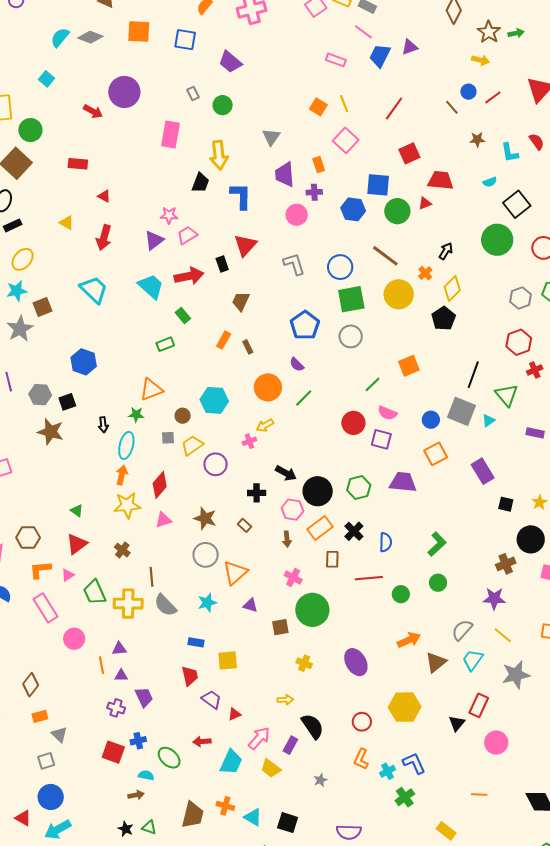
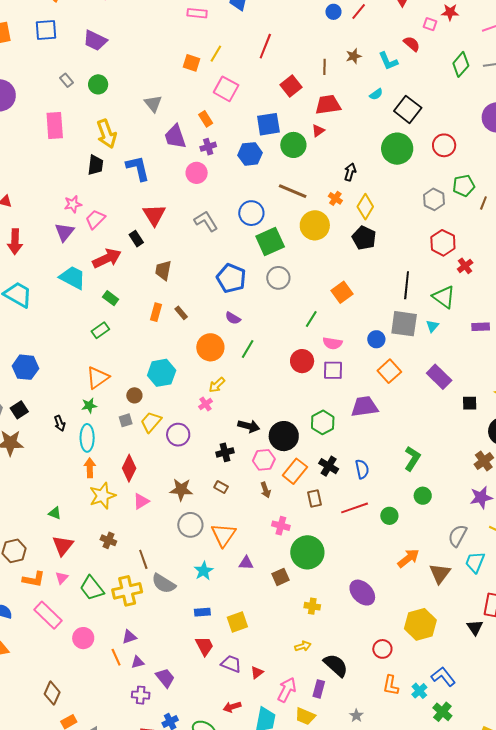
yellow line: (344, 104) -> (216, 54), turned 66
brown line: (452, 107) -> (324, 67), moved, turned 56
orange L-shape: (40, 570) -> (34, 579), turned -150

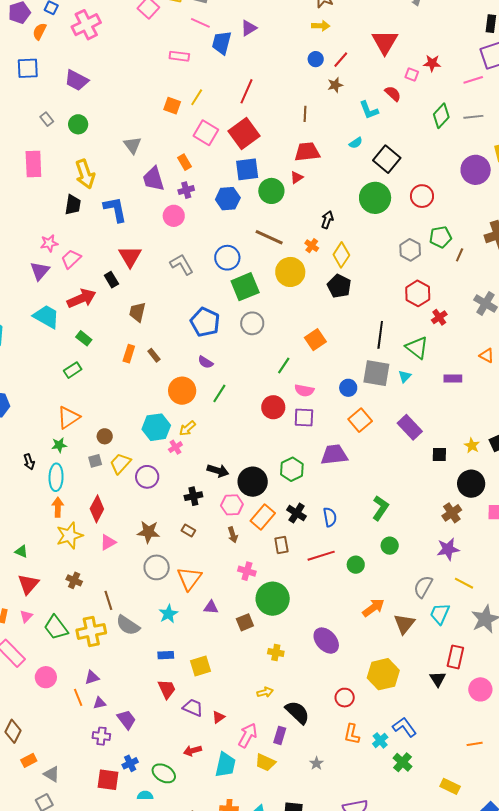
brown star: (354, 56) -> (335, 85), moved
red square: (291, 86) -> (244, 133), moved, size x1.4
cyan hexagon: (162, 373) -> (156, 427), moved

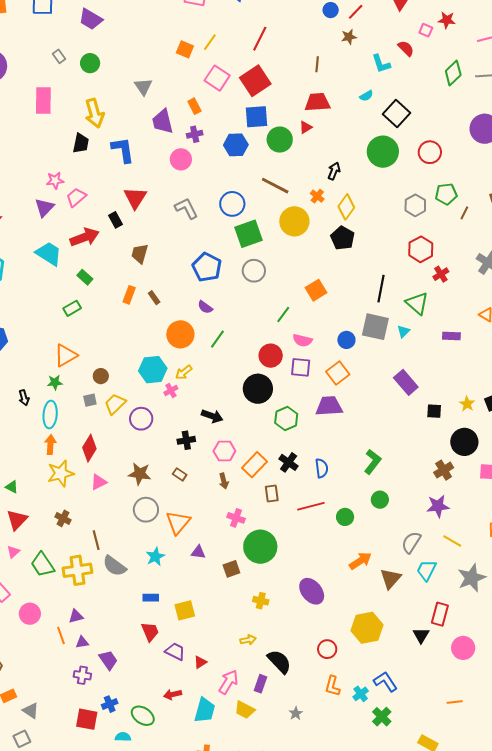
orange square: (360, 420) -> (338, 373), moved
black circle: (253, 482) -> (258, 389), moved

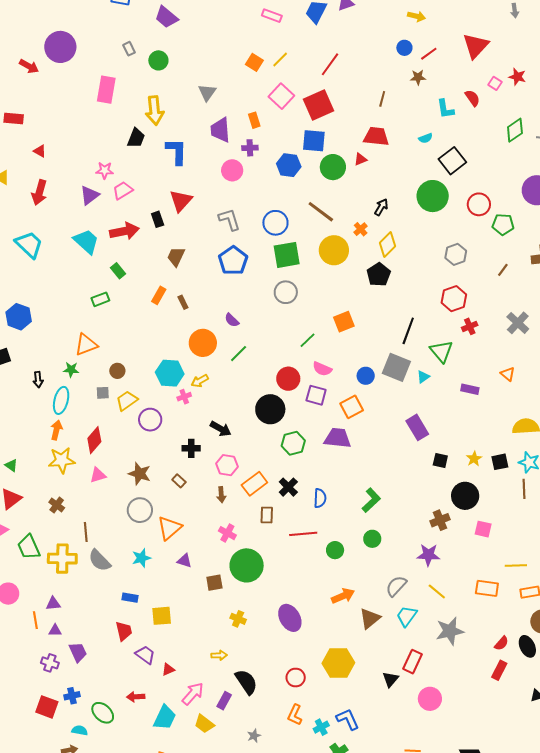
green pentagon: (446, 194) -> (503, 224), moved
blue pentagon: (207, 267) -> (233, 261), moved

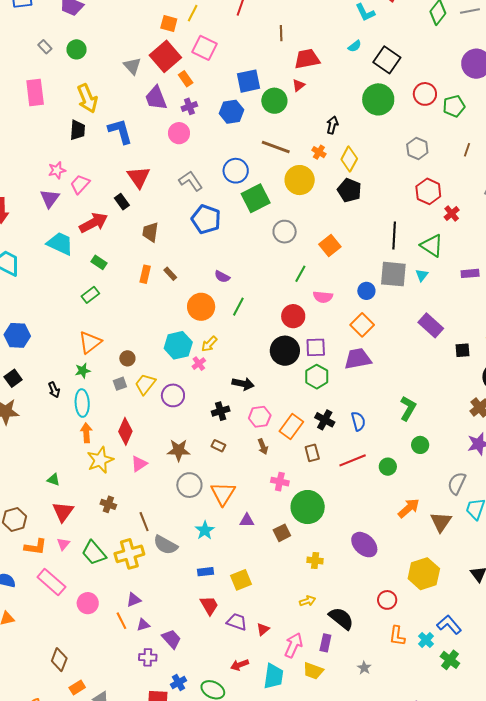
brown line: (382, 99) -> (281, 33), moved
red square: (318, 105) -> (165, 56), moved
gray circle: (286, 292) -> (285, 232), moved
purple square: (316, 395) -> (316, 347), moved

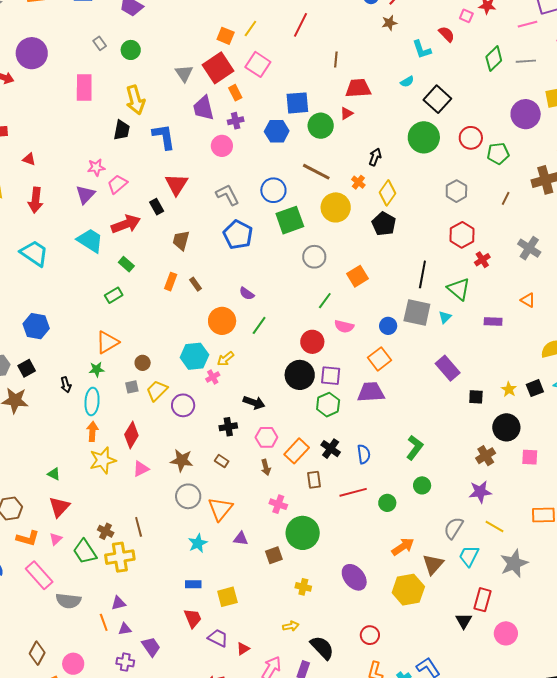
brown cross: (108, 504) -> (106, 531), moved
gray semicircle: (165, 545) -> (68, 601), moved, turned -30
yellow hexagon: (424, 574) -> (408, 590), moved
pink circle: (88, 603) -> (73, 664), moved

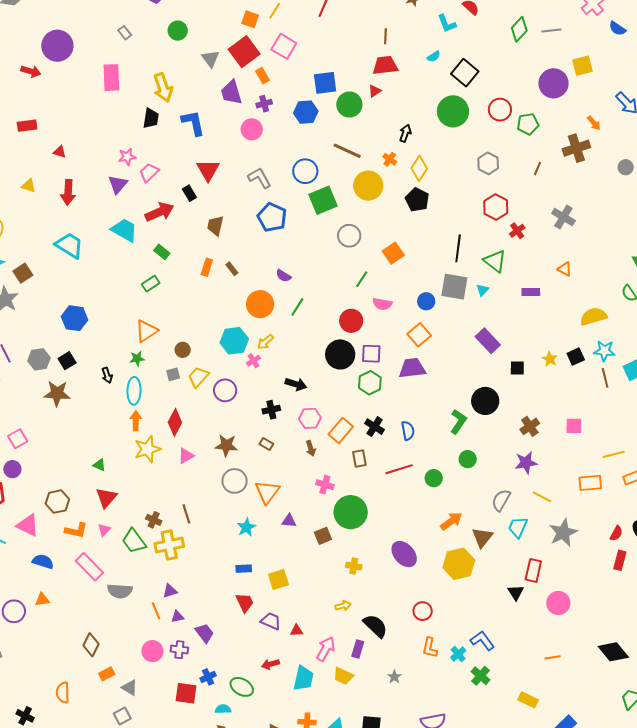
green circle: (131, 50) -> (178, 31), moved
brown line: (336, 59) -> (385, 36), moved
black circle: (506, 427) -> (485, 401), moved
red triangle: (243, 649) -> (296, 631), turned 32
pink circle: (73, 664) -> (152, 651), moved

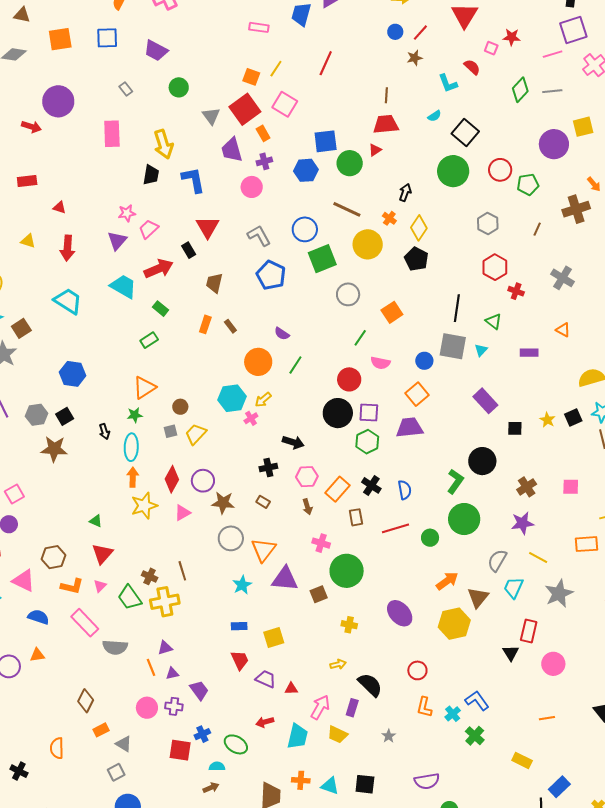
red cross: (517, 231) -> (516, 291), turned -35
green triangle: (495, 261) -> (494, 321), size x0.7
purple circle: (225, 390) -> (203, 481), moved
green circle: (468, 459) -> (464, 519), size x1.8
purple triangle: (289, 521) -> (285, 579), size x1.8

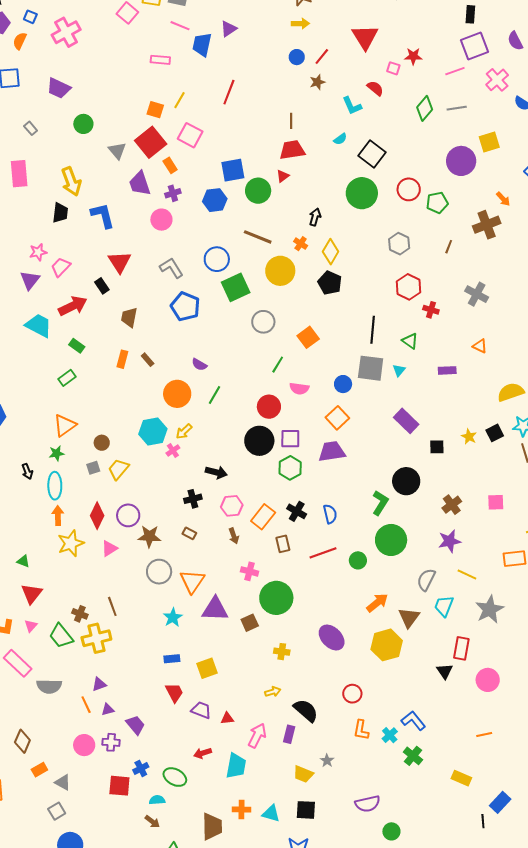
yellow trapezoid: (338, 734) -> (303, 774), moved
brown arrow: (211, 788) -> (152, 822), turned 63

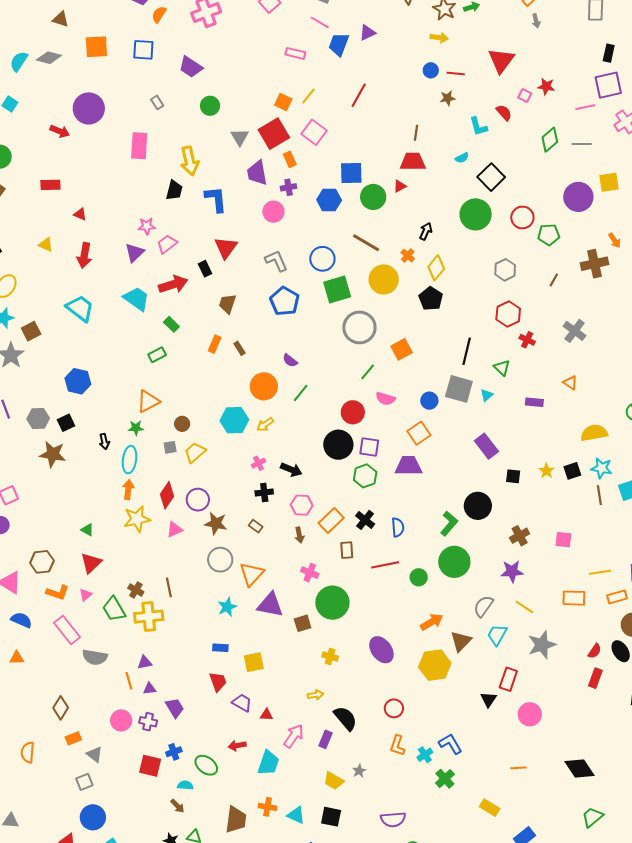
red line: (322, 57) -> (456, 73), turned 48
gray circle: (263, 322) -> (359, 327), size x1.4
pink cross: (173, 451) -> (258, 463), moved

